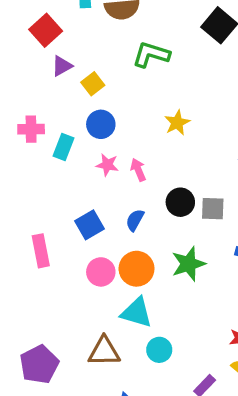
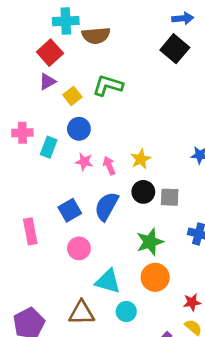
red square: (46, 30) -> (50, 53), moved
green L-shape: (151, 55) -> (108, 85), moved
yellow star: (177, 123) -> (141, 159), moved
blue semicircle: (135, 220) -> (107, 206), size x1.6
orange circle: (137, 269) -> (155, 277), moved

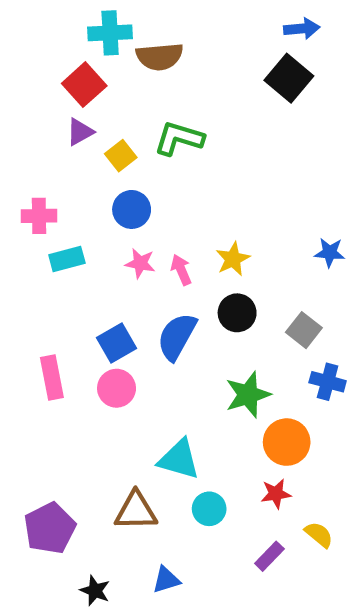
cyan rectangle: (49, 147) -> (67, 259), moved, turned 54
gray square: (170, 197) -> (304, 330), moved, turned 36
pink circle: (79, 248) -> (117, 388), moved
orange circle: (155, 277) -> (287, 442), moved
red star: (192, 302) -> (276, 494), moved

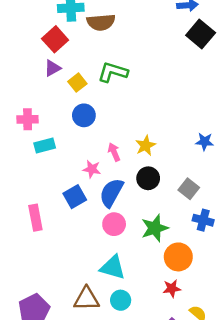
black square: (289, 78) -> (201, 34), moved
pink star: (140, 263) -> (92, 169), moved
pink circle: (117, 388) -> (114, 224), moved
cyan circle: (209, 509) -> (121, 300), moved

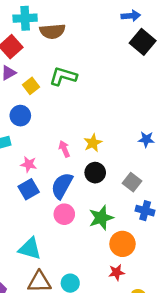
blue circle: (84, 115) -> (20, 116), moved
pink star: (92, 169) -> (29, 164), moved
cyan triangle: (113, 267) -> (30, 249), moved

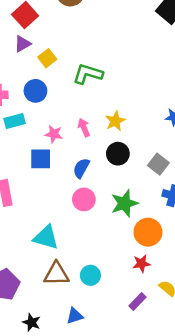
green L-shape: (63, 76) -> (88, 74), moved
pink star: (29, 164) -> (54, 134), moved
blue semicircle: (62, 186) -> (81, 168), size x0.7
blue square: (29, 189) -> (41, 159), moved, turned 30

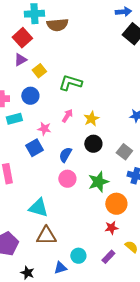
pink arrow: (84, 128) -> (67, 116), moved, turned 56
blue square: (41, 159) -> (34, 148), turned -30
cyan circle: (90, 275) -> (78, 256), moved

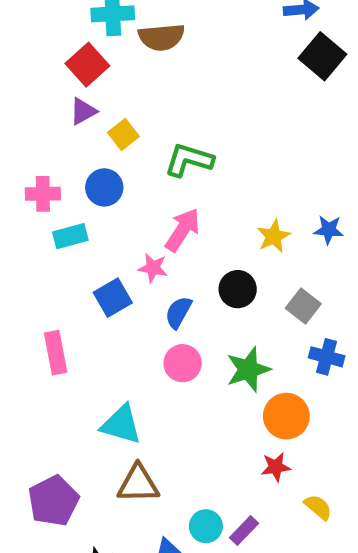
pink arrow: (67, 116) -> (183, 230), size x1.5
yellow star: (91, 119) -> (274, 236), moved
pink star: (44, 129) -> (153, 268), moved
purple rectangle: (108, 257) -> (244, 530), moved

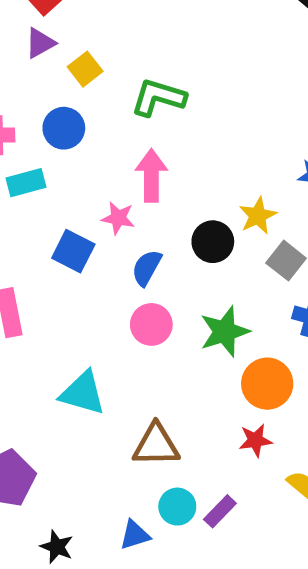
pink arrow: (183, 230) -> (151, 175), turned -33
yellow star: (274, 236) -> (258, 216), moved
blue square: (113, 298) -> (73, 251), turned -33
brown triangle: (138, 484) -> (156, 445), moved

